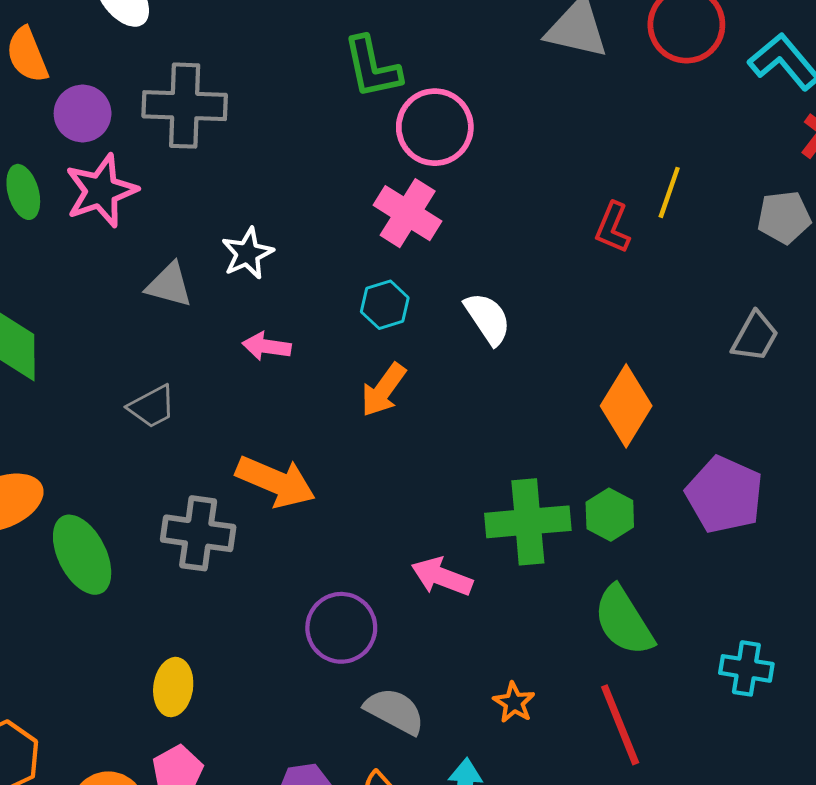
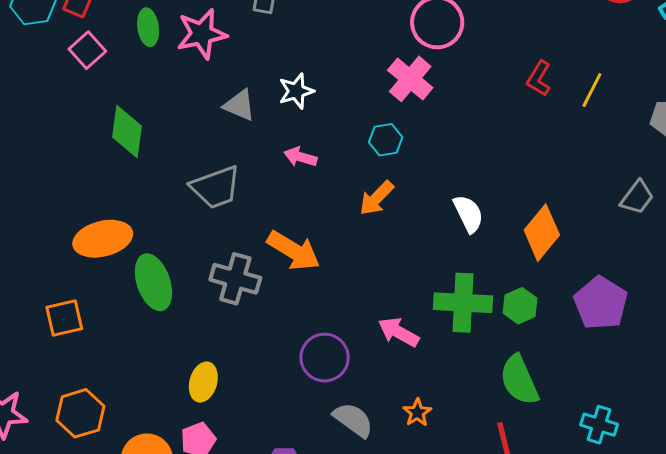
red L-shape: (613, 228) -> (539, 78), moved
white semicircle: (488, 318) -> (468, 214), moved
gray trapezoid: (152, 407) -> (216, 187), size x1.5
orange star: (514, 703) -> (417, 413), moved

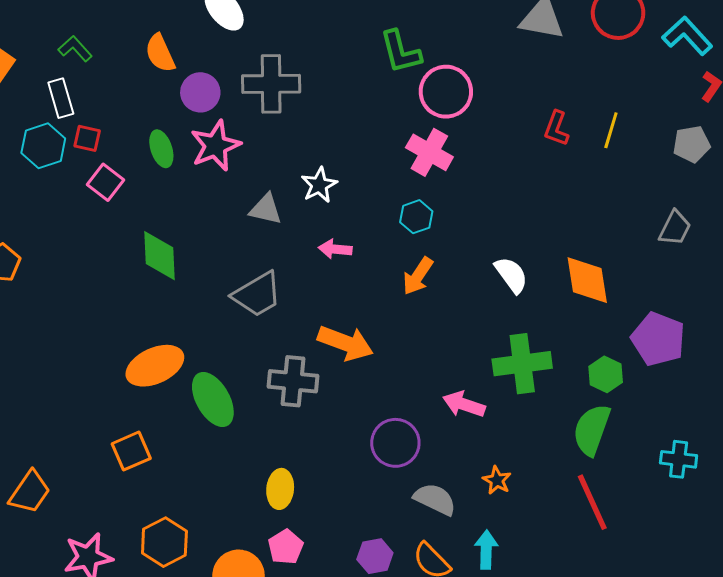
orange diamond: (542, 233) -> (587, 280), turned -38
green hexagon: (520, 306) -> (606, 374), moved
green semicircle: (519, 380) -> (592, 430), turned 54

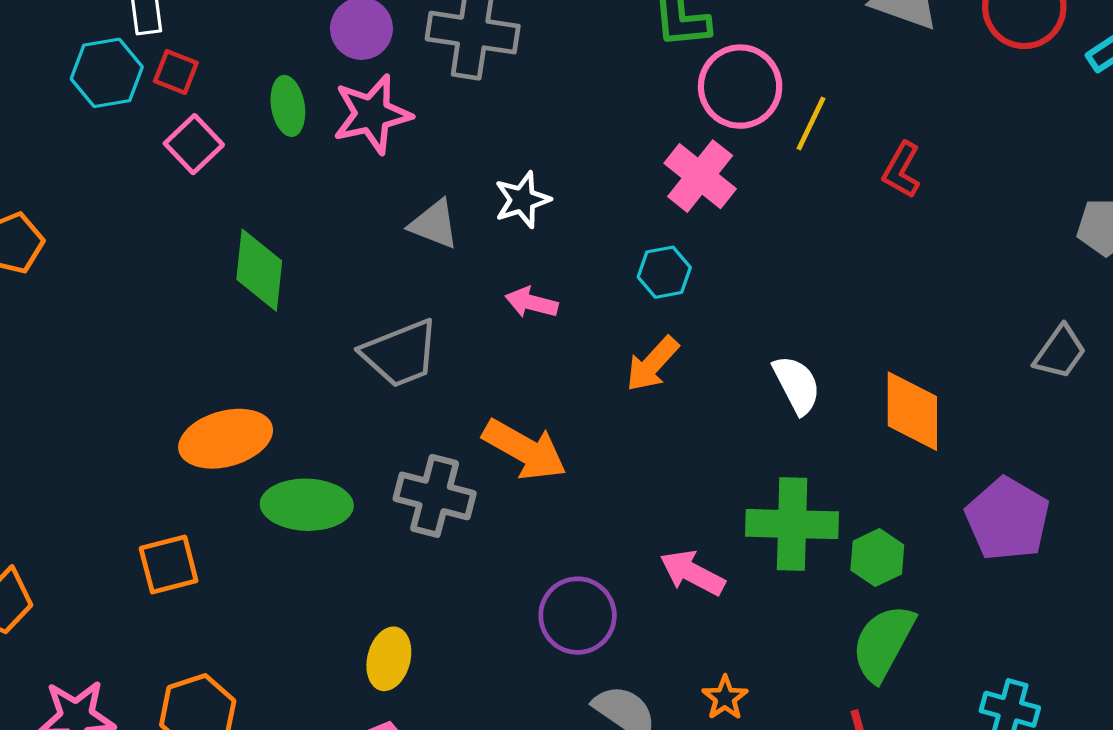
yellow line: (611, 130) -> (811, 124), moved
green hexagon: (606, 374) -> (877, 557), moved
green ellipse: (213, 399) -> (307, 505), turned -68

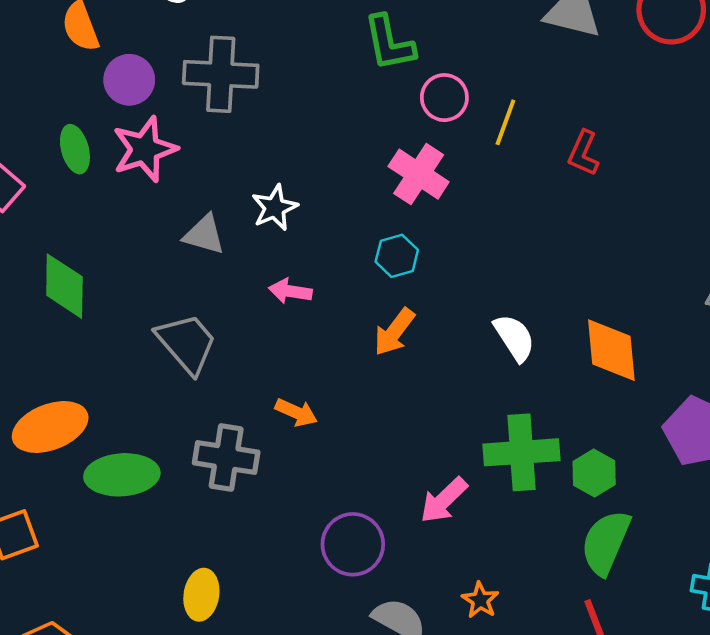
pink circle: (740, 87) -> (444, 98), size x0.7
gray trapezoid: (400, 353) -> (187, 343), turned -104
orange arrow: (525, 450) -> (296, 412), size x0.6
pink arrow: (692, 573) -> (444, 500), turned -66

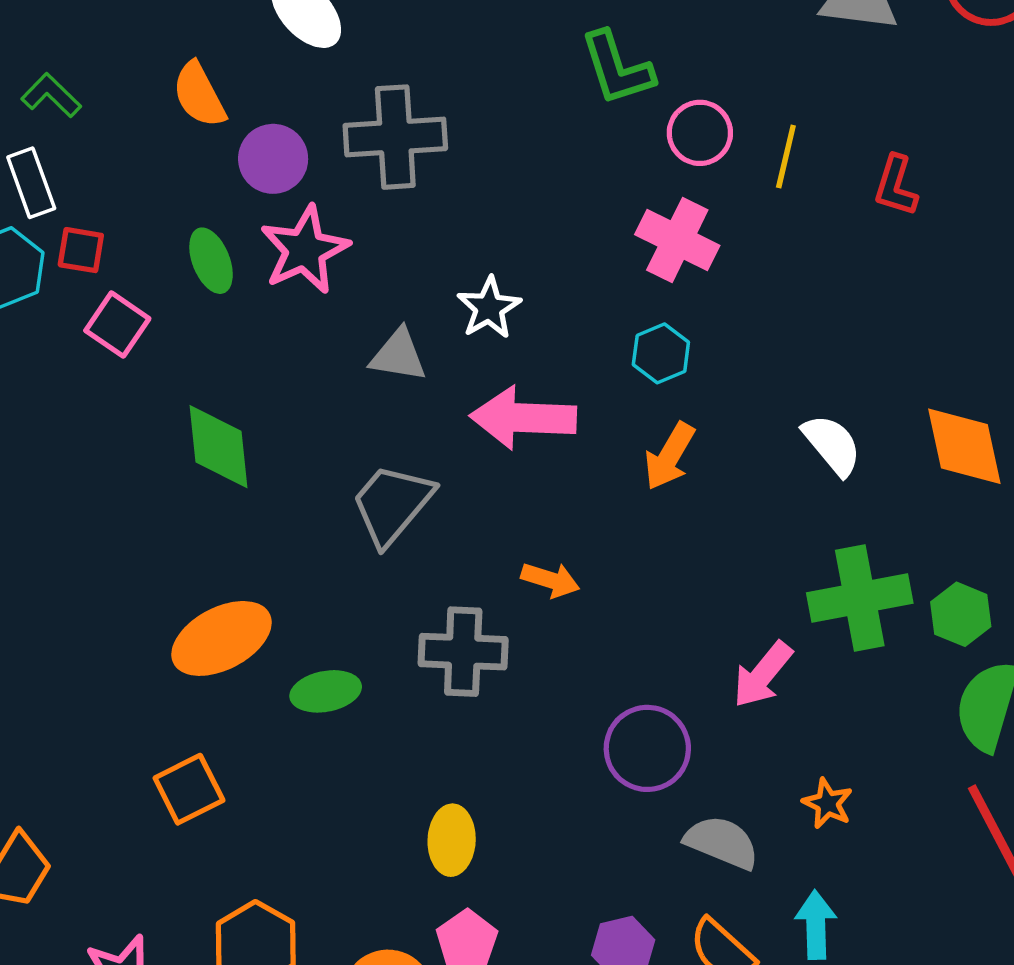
pink arrow: (290, 291) -> (523, 418), size x1.8
gray trapezoid: (187, 343) -> (392, 504), turned -92
green ellipse: (122, 475) -> (326, 691), size x0.7

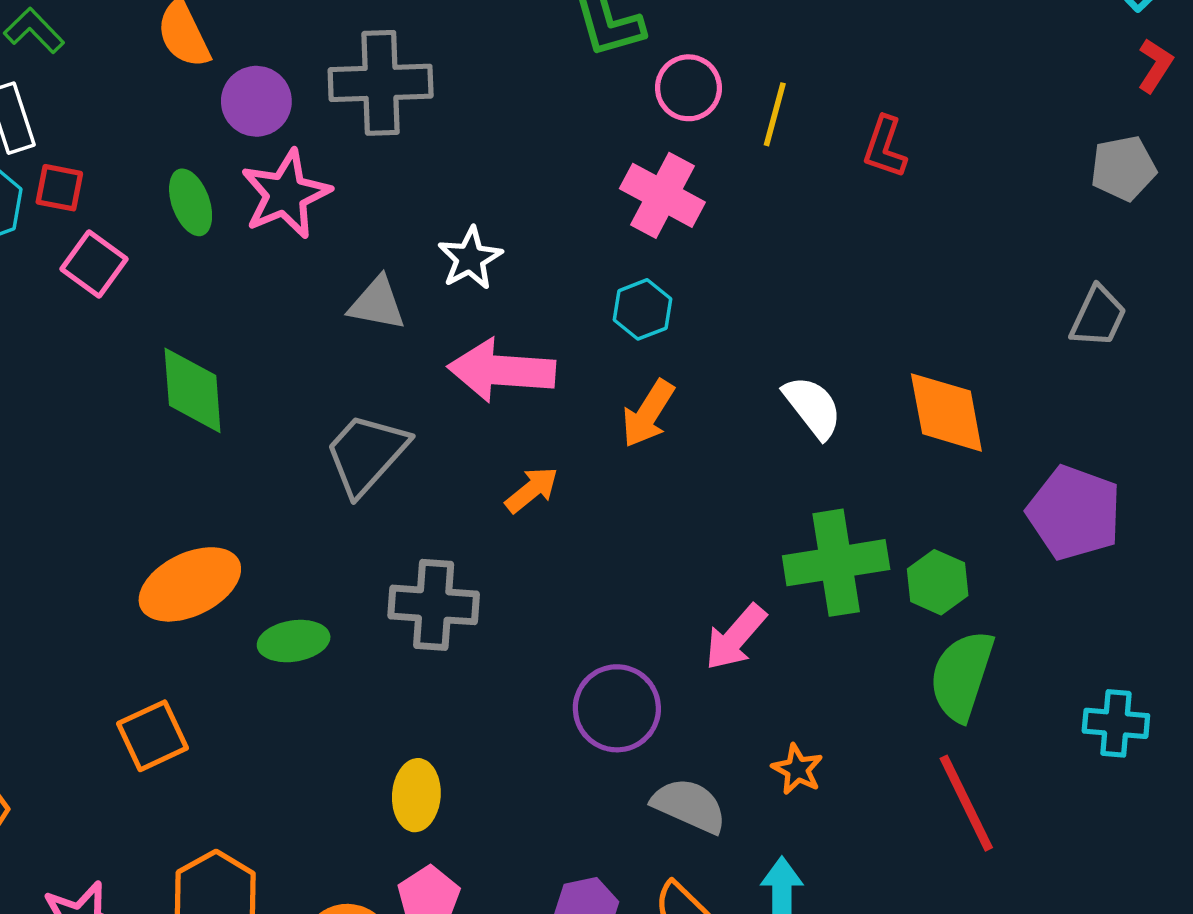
orange arrow: (550, 580) -> (532, 490), moved, turned -58

